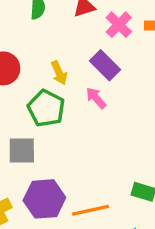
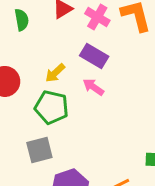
yellow arrow: (59, 73) -> (55, 73), turned 85

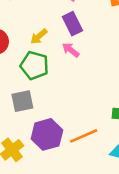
purple rectangle: (94, 56) -> (72, 24), turned 30

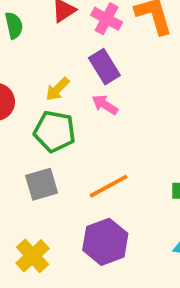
purple hexagon: (47, 134) -> (105, 242), moved
orange line: (84, 136) -> (108, 186), moved

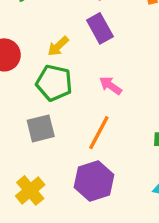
pink arrow: (105, 105) -> (111, 86), moved
orange line: (108, 186) -> (99, 133), turned -36

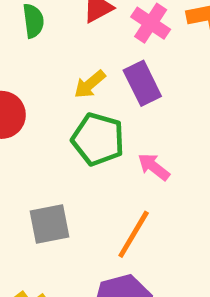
yellow arrow: (58, 46) -> (90, 84), moved
green pentagon: (54, 83) -> (98, 139), moved

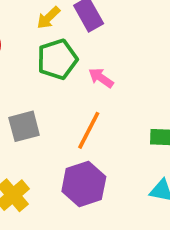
green pentagon: (98, 139) -> (57, 59), turned -30

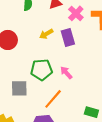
green pentagon: (57, 59) -> (41, 70), moved

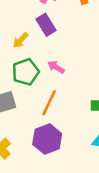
yellow arrow: (46, 34) -> (21, 40), moved

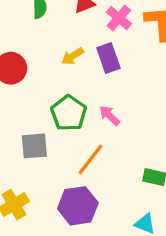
yellow arrow: (21, 40) -> (73, 56), moved
green pentagon: (26, 72) -> (69, 113), turned -30

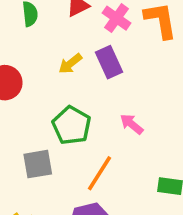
pink arrow: (109, 115) -> (132, 124), moved

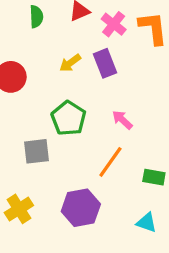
orange line: (99, 173) -> (110, 162), moved

